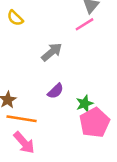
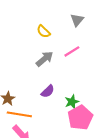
yellow semicircle: (15, 18) -> (43, 31), moved
pink line: (85, 24) -> (72, 51), moved

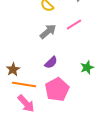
green star: (72, 102) -> (87, 67), moved
pink pentagon: (80, 118) -> (57, 89), moved

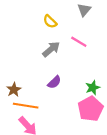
pink line: (74, 24) -> (79, 42), turned 63
pink pentagon: (57, 89) -> (91, 109), moved

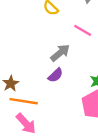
gray arrow: (51, 49) -> (60, 53), moved

